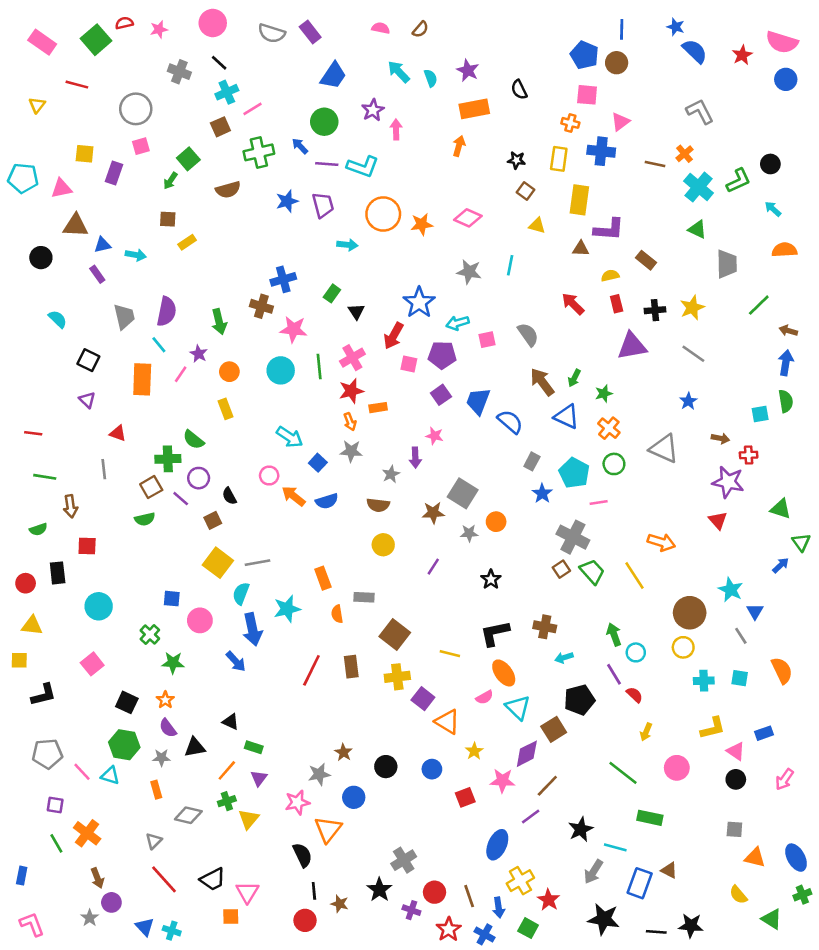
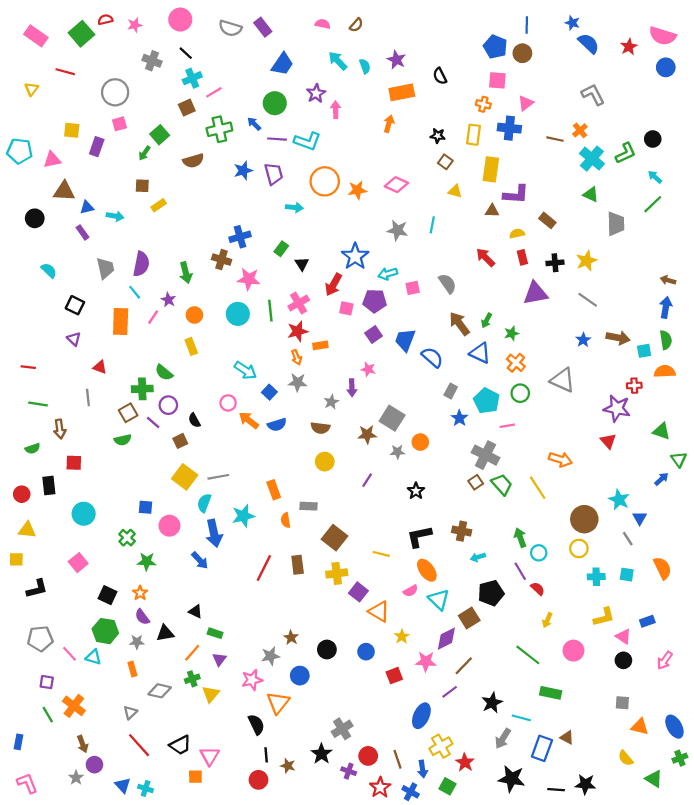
orange semicircle: (784, 250) -> (665, 371), moved
green line: (759, 305) -> (653, 204), moved
brown arrow: (720, 438) -> (618, 338), moved, size x1.5

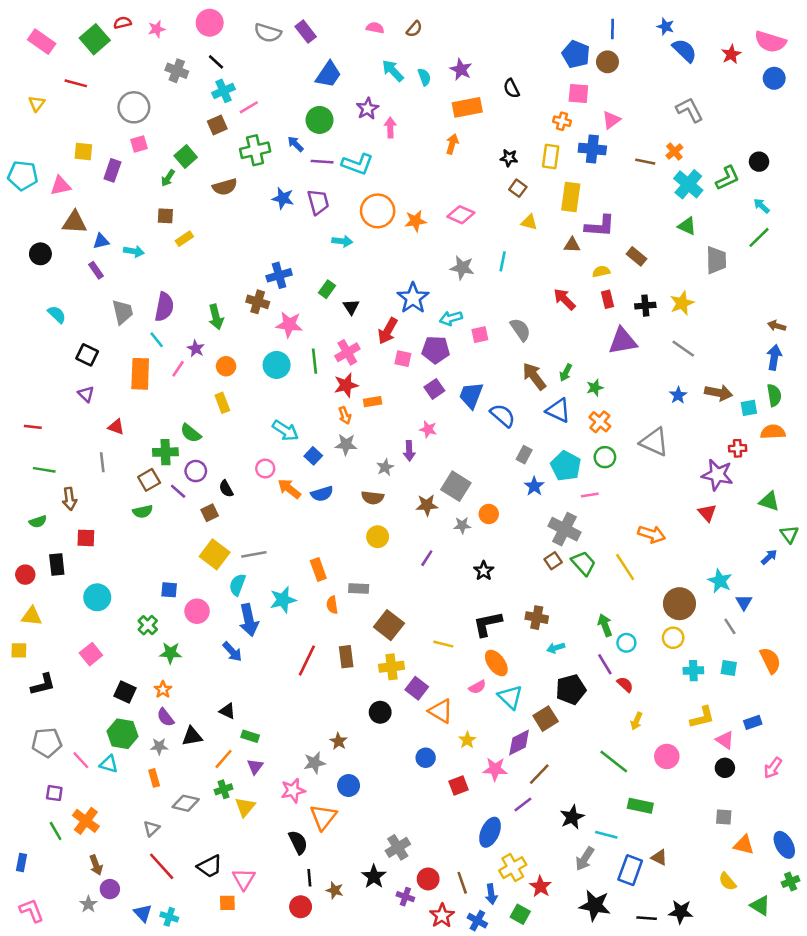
blue star: (243, 171) -> (283, 198), turned 30
black circle: (327, 649) -> (380, 712), moved

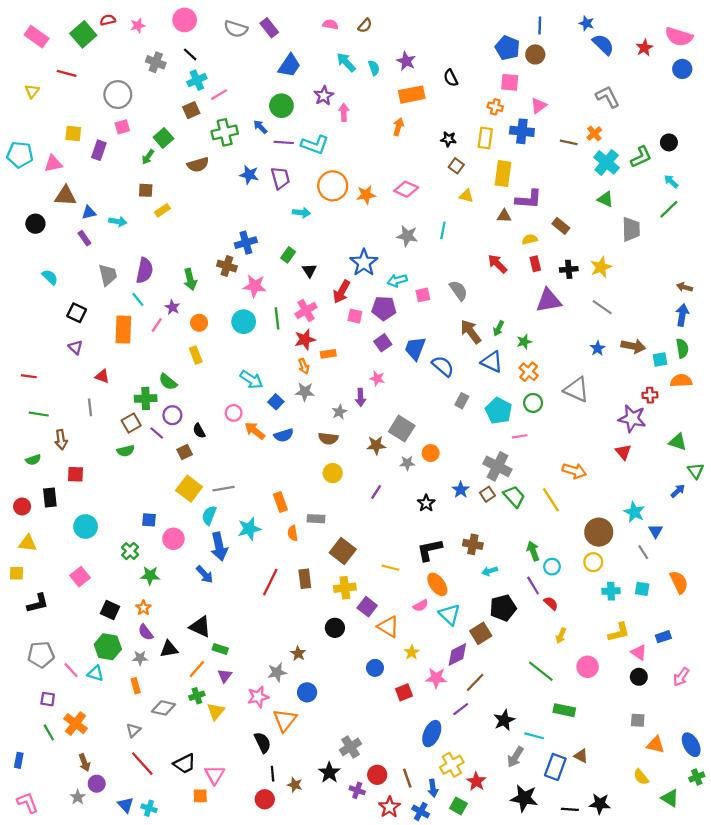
blue star: (534, 486) -> (461, 490), moved
black triangle: (227, 711) -> (200, 627), size x1.5

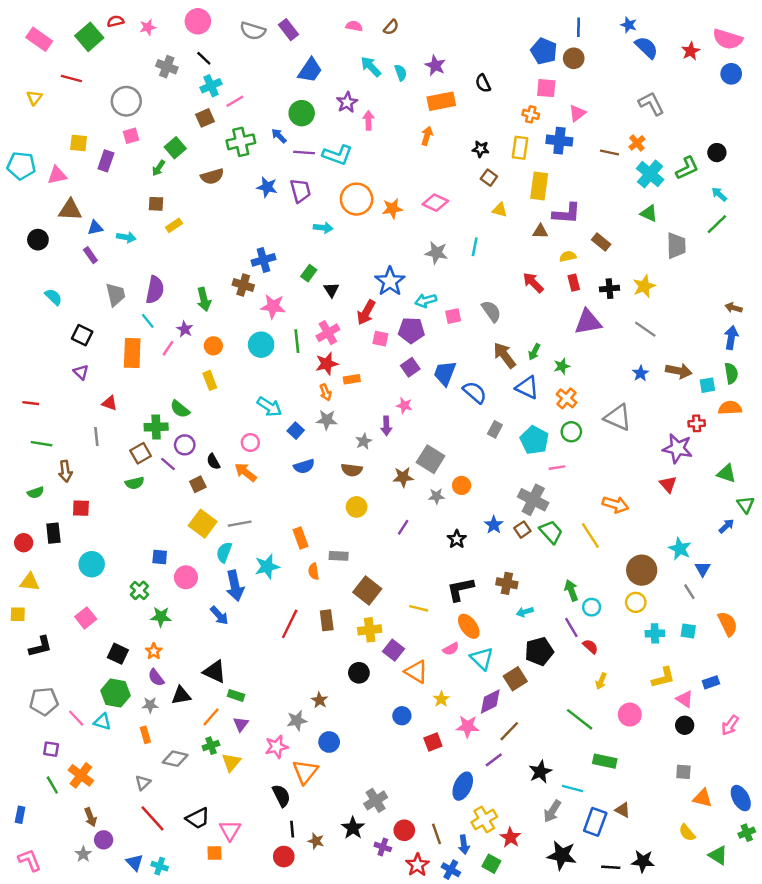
orange arrow: (255, 431) -> (246, 472), moved

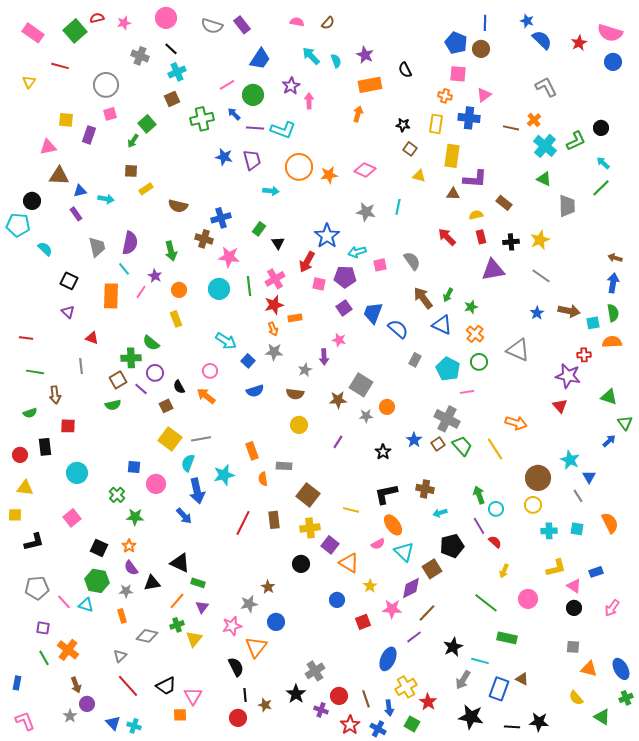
pink line: (235, 101) -> (227, 85), moved
cyan pentagon: (21, 166) -> (18, 225), moved
brown semicircle: (212, 176) -> (178, 206), moved, turned 30

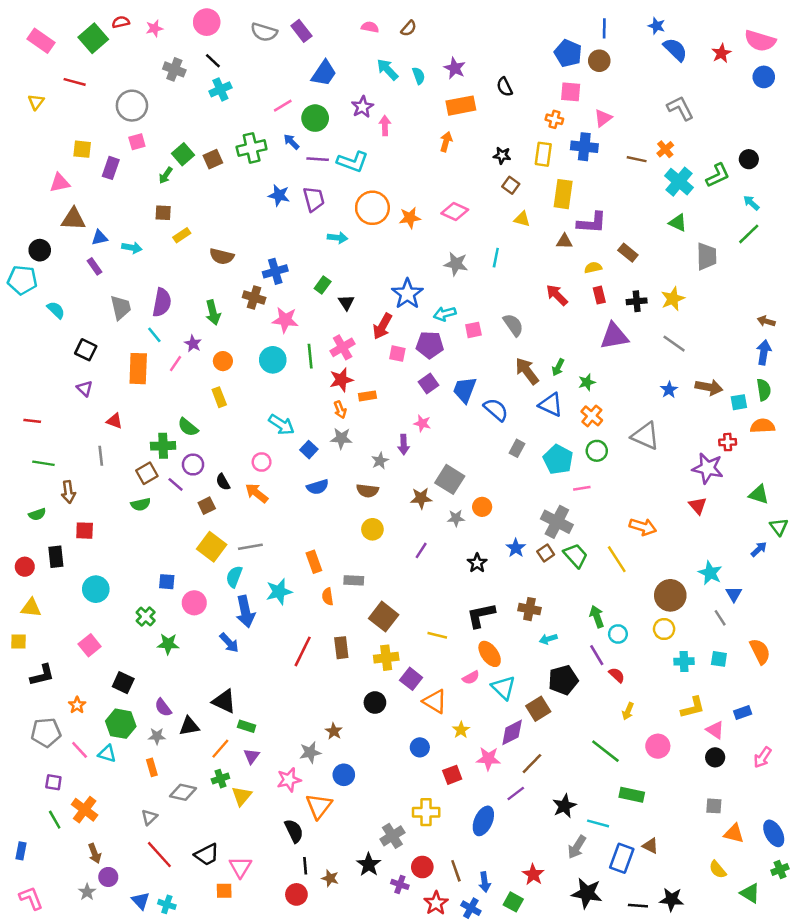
brown square: (172, 99) -> (213, 159), moved
orange star: (129, 546) -> (77, 705), moved
yellow cross: (406, 687) -> (426, 812), moved, turned 30

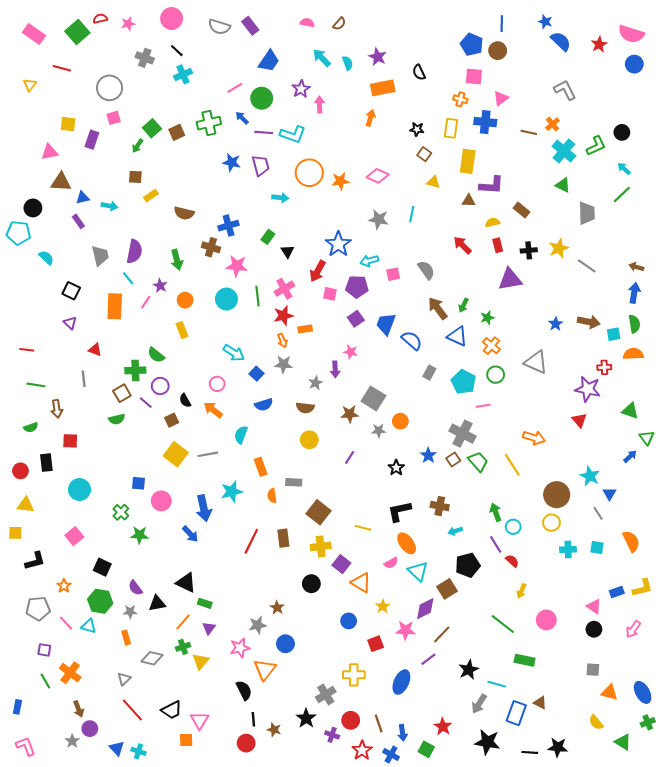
gray line: (674, 344) -> (587, 266), moved
cyan semicircle: (234, 577) -> (241, 435), moved
yellow L-shape: (693, 708) -> (643, 588), moved

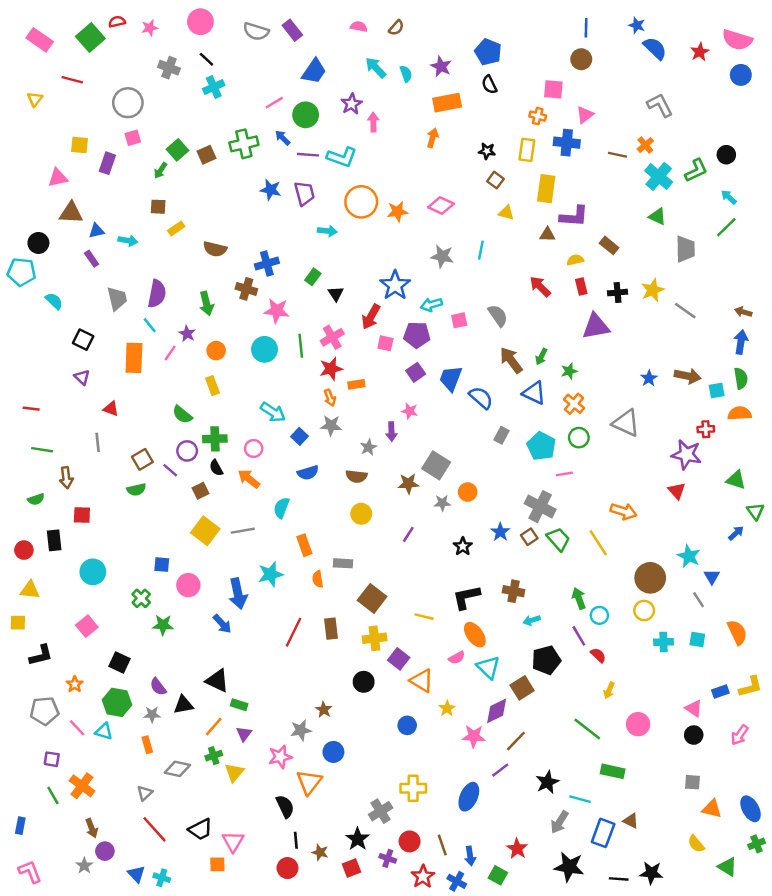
blue pentagon: (472, 44) -> (488, 52), moved
green cross: (135, 370) -> (215, 439), moved
red square: (376, 644) -> (352, 868), moved

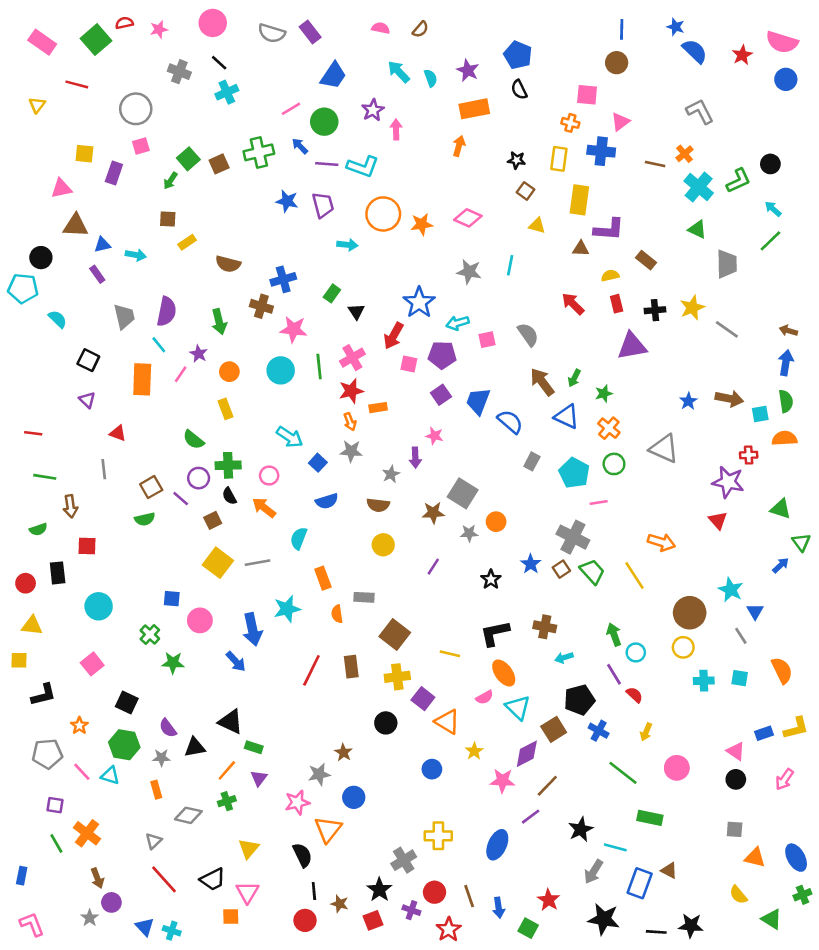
yellow triangle: (234, 773) -> (249, 849), moved
blue cross: (457, 881) -> (599, 731), moved

